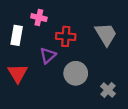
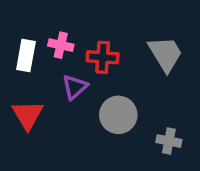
pink cross: (39, 18) -> (61, 45), moved
gray cross: (108, 90) -> (169, 141), turned -32

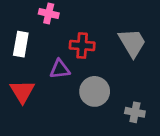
pink cross: (61, 45) -> (49, 14), moved
purple triangle: (75, 87) -> (60, 69), turned 35

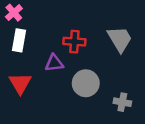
pink cross: (49, 14) -> (14, 13), moved, turned 36

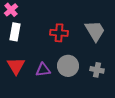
purple triangle: (54, 63) -> (43, 70), moved
gray cross: (122, 102) -> (97, 70), moved

